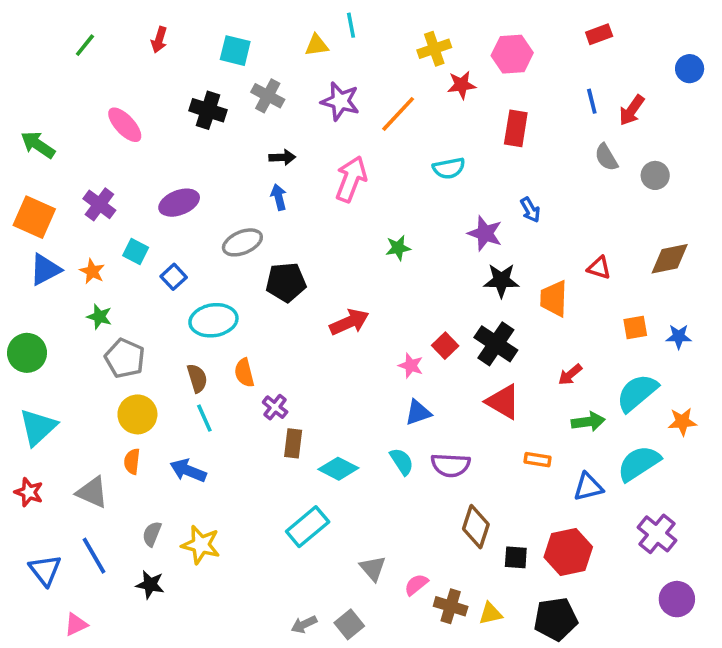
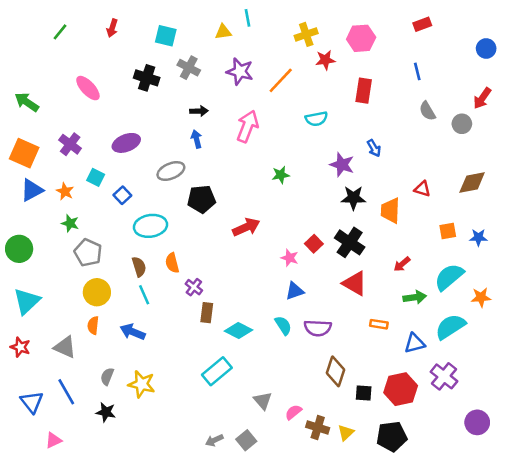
red arrow: (632, 110) -> (482, 98), moved
purple cross: (657, 534) -> (444, 376), moved
yellow triangle: (490, 614) -> (346, 433), turned -30

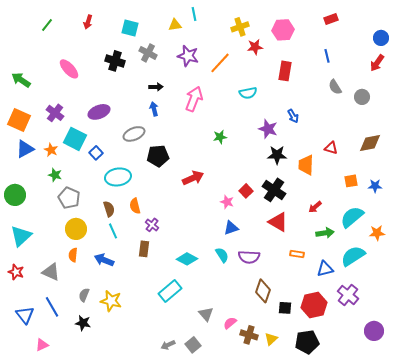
red arrow: (482, 98) -> (377, 63), moved
cyan square: (96, 177) -> (75, 139), size x1.6
brown rectangle: (207, 313) -> (144, 249), moved

